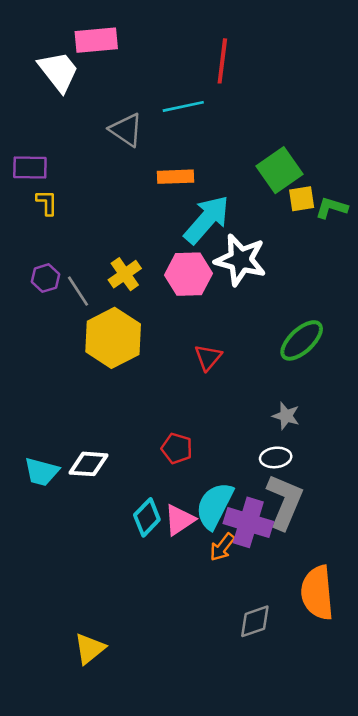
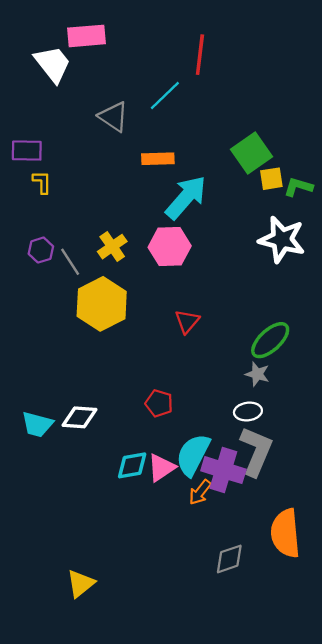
cyan line: (183, 106) -> (165, 96), turned -32
white star: (241, 260) -> (282, 240), moved
green ellipse: (302, 340) -> (270, 340), moved
cyan diamond: (147, 517) -> (132, 465), turned 36

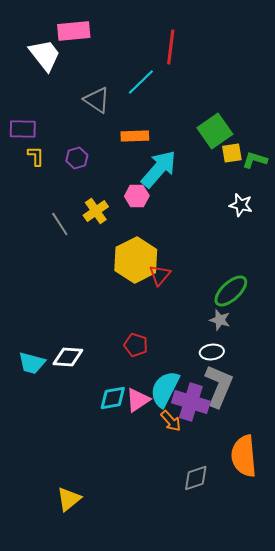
white star: (282, 240) -> (241, 205), size x0.6
pink hexagon: (170, 247) -> (137, 196), moved, size x0.7
purple hexagon: (41, 250) -> (77, 158), moved
yellow hexagon: (102, 304) -> (136, 260), moved
orange arrow: (200, 492) -> (171, 421), turned -80

